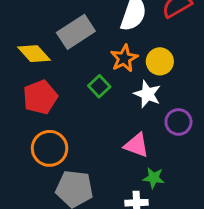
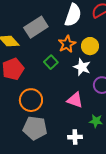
orange circle: (50, 148) -> (31, 100), moved
green star: (154, 178) -> (96, 121), moved

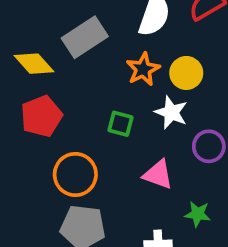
green square: (51, 62) -> (120, 124), moved, turned -32

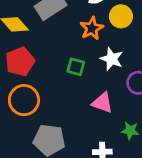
yellow circle: (186, 73) -> (121, 16), moved
orange circle: (75, 174) -> (24, 100), moved

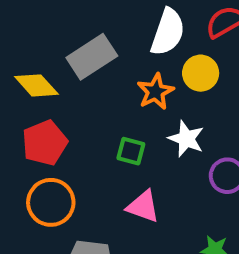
pink triangle: (102, 103) -> (143, 206), moved

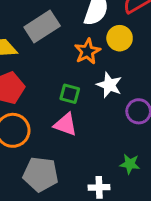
pink triangle: (143, 206) -> (65, 124), moved

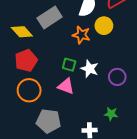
orange star: (87, 51) -> (81, 35), turned -30
white star: (109, 85) -> (90, 69), moved

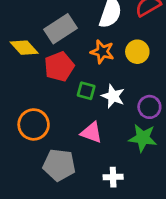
yellow circle: (104, 26) -> (137, 52), moved
red pentagon: (26, 61) -> (59, 67), moved
pink triangle: (66, 86) -> (92, 133), moved
green star: (111, 114) -> (143, 138), moved, size x1.5

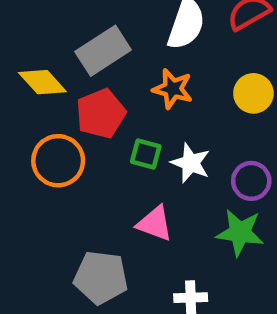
yellow circle: (137, 52) -> (253, 93), moved
orange circle: (34, 124) -> (58, 161), moved

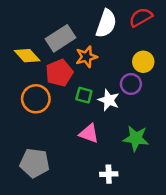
orange star: (173, 89) -> (86, 57), moved, turned -30
purple circle: (251, 181) -> (131, 84), moved
gray pentagon: (101, 277) -> (35, 163), moved

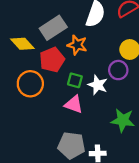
orange star: (86, 57) -> (77, 45), turned 30
pink triangle: (89, 133) -> (74, 104), moved
gray pentagon: (35, 163) -> (71, 145), moved

